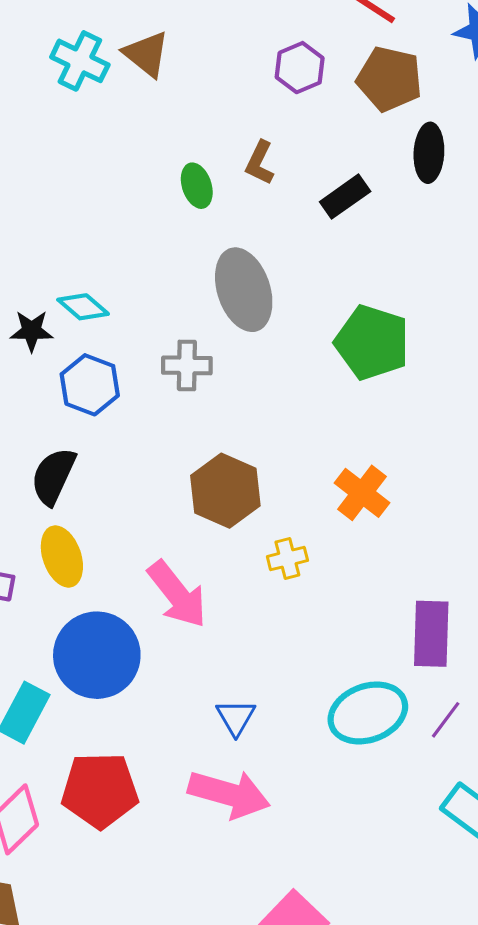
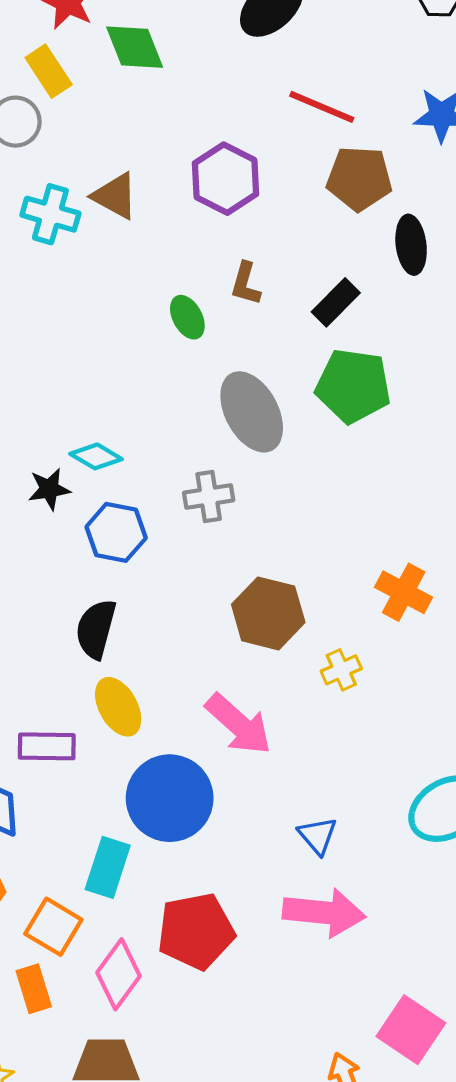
purple hexagon: (300, 68) -> (226, 179), moved, size x1.4
green pentagon: (372, 342) -> (353, 386), moved

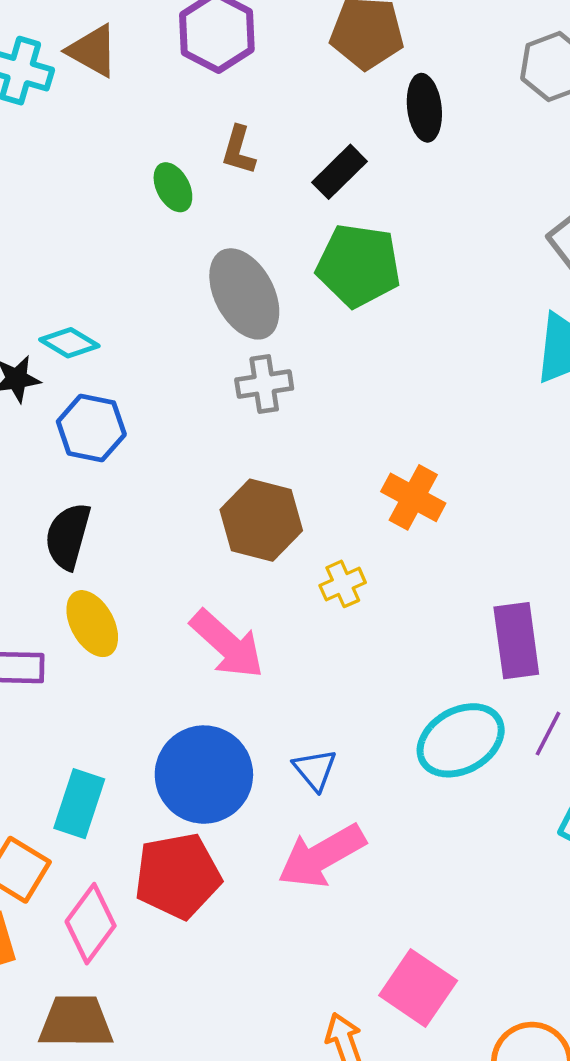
gray cross: (209, 496) -> (264, 384), moved
blue circle: (170, 798) -> (204, 775), moved
pink arrow: (324, 913) -> (322, 856), turned 144

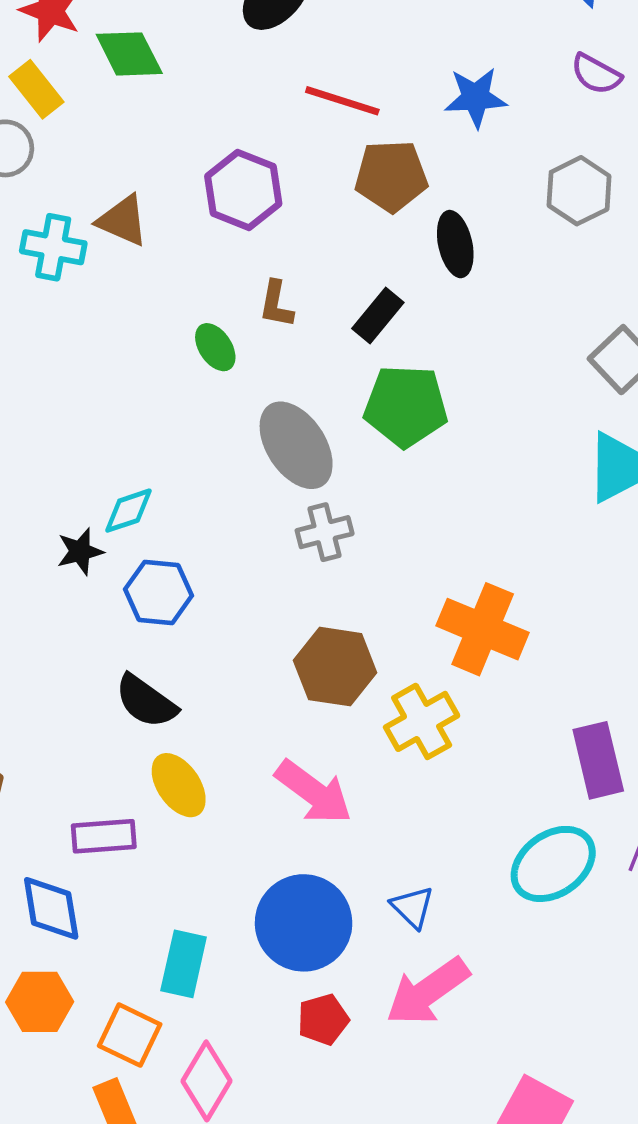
cyan diamond: (69, 343) -> (128, 511), turned -44
orange cross: (413, 497) -> (483, 629), size x1.4
black semicircle: (68, 536) -> (146, 701), turned -64
yellow cross: (343, 584) -> (422, 721), size x1.6
red pentagon: (178, 876) -> (323, 1019), moved, size x0.6

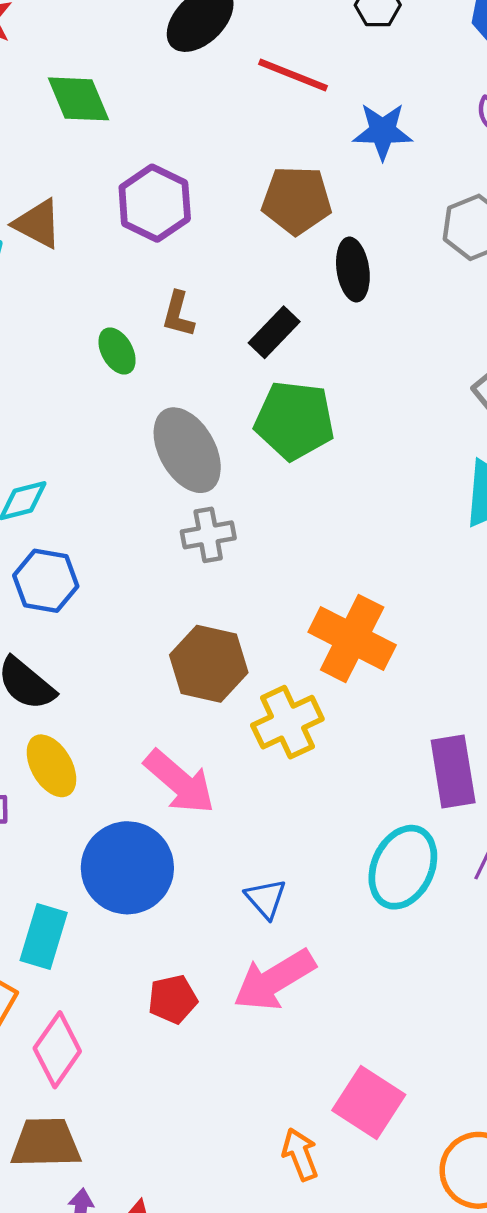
green diamond: (129, 54) -> (79, 99), moved
red line: (342, 101) -> (293, 75), moved
cyan ellipse: (553, 864) -> (403, 867), turned -34
blue circle: (304, 923) -> (127, 868), moved

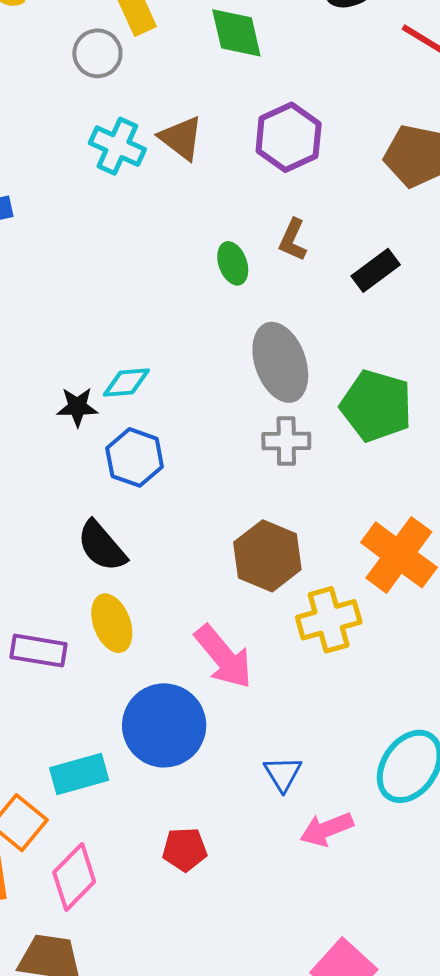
green pentagon: (294, 420) -> (376, 406), moved
cyan rectangle: (44, 937) -> (79, 774), turned 48
pink arrow: (274, 980) -> (327, 829), moved, size x0.7

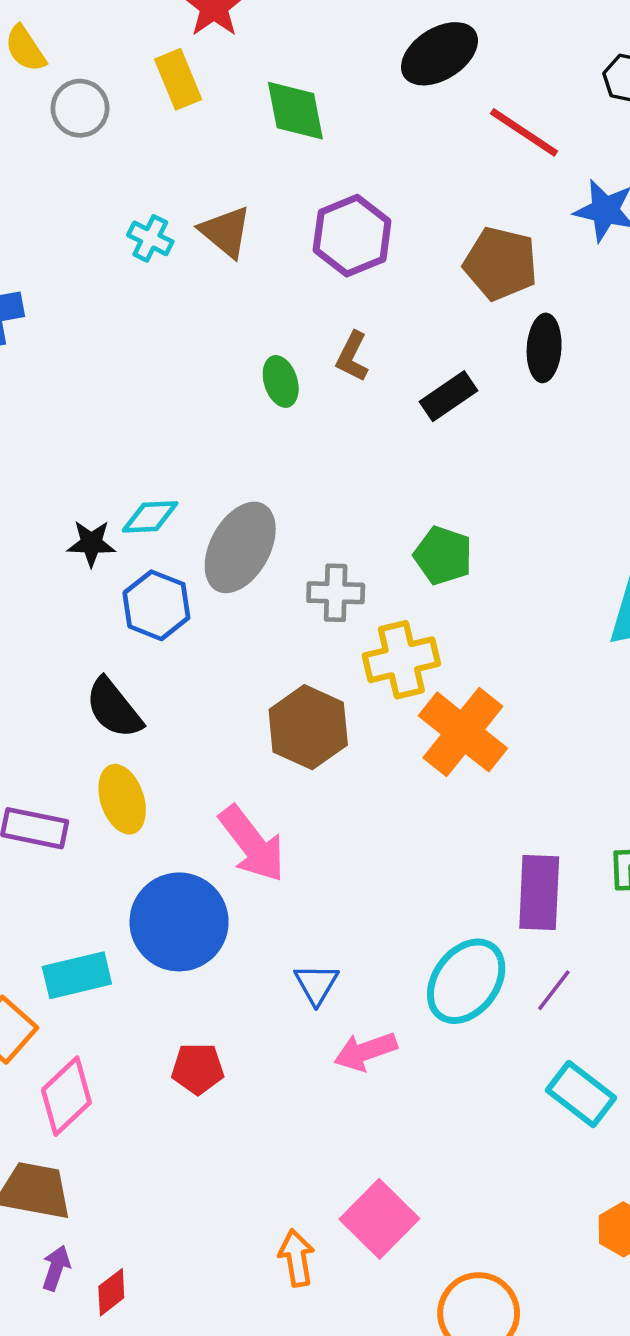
gray circle: (97, 53) -> (80, 108), moved
cyan cross: (117, 146) -> (150, 238), size x0.7
gray ellipse: (280, 362) -> (240, 547), moved, turned 46
green pentagon: (376, 406) -> (443, 555), size x0.7
yellow cross: (329, 620) -> (401, 660), moved

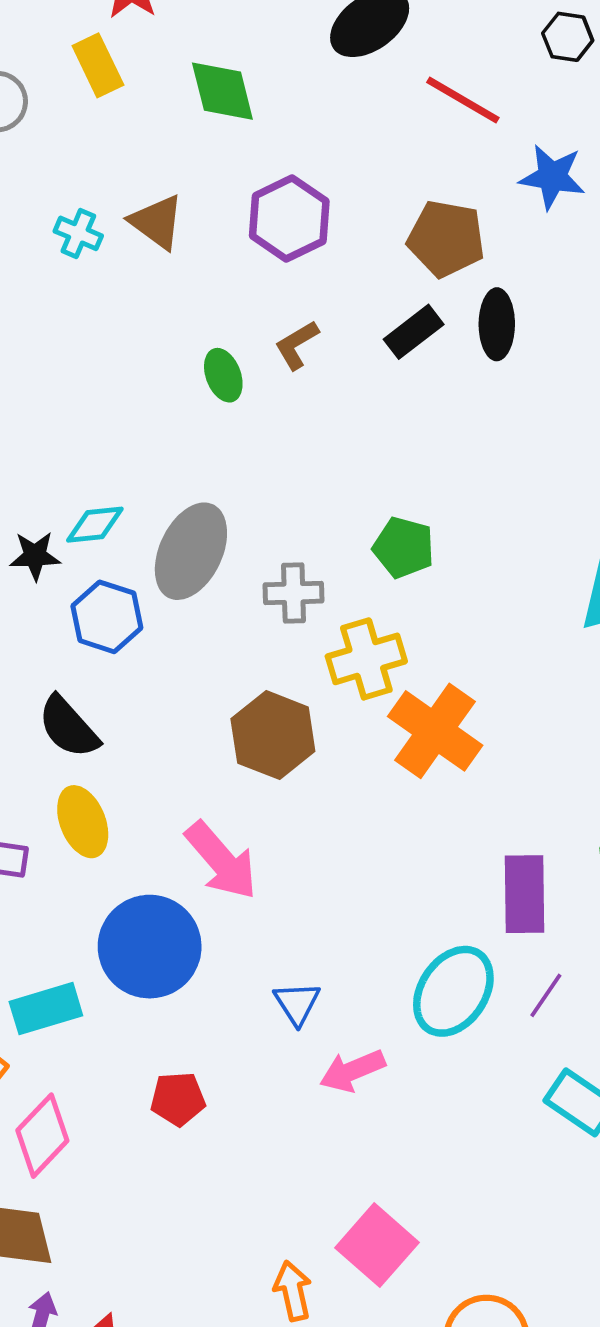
brown L-shape: (352, 357) -> (297, 345), turned 36
black rectangle: (448, 396) -> (414, 332), moved

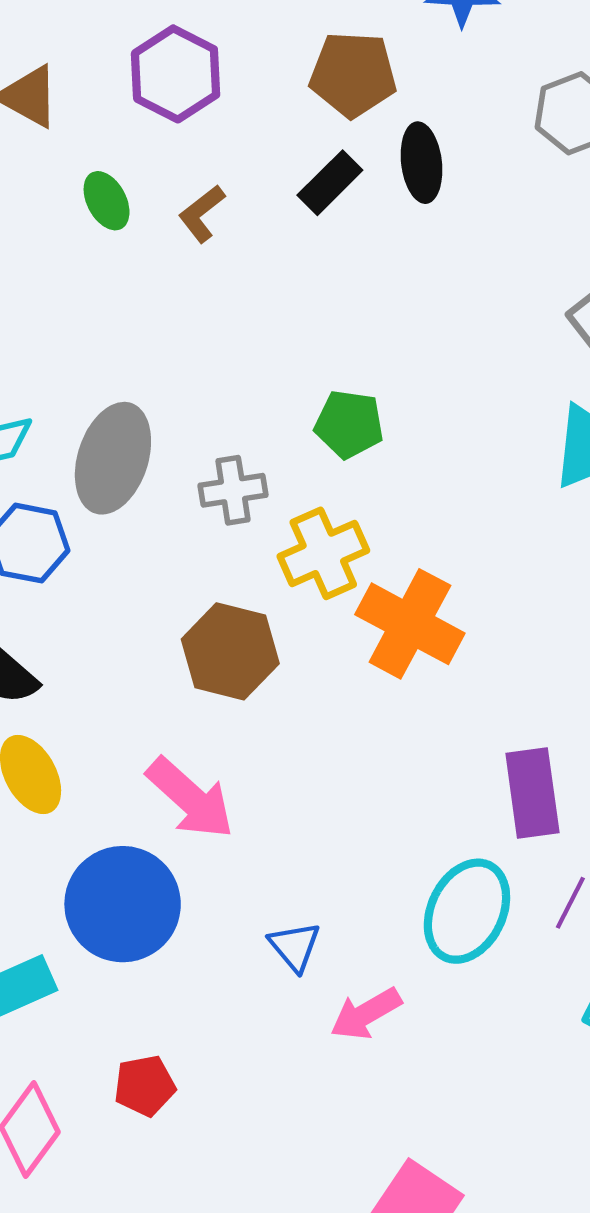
green ellipse: (223, 375) -> (107, 201), moved
red pentagon: (178, 1099) -> (145, 1086), moved

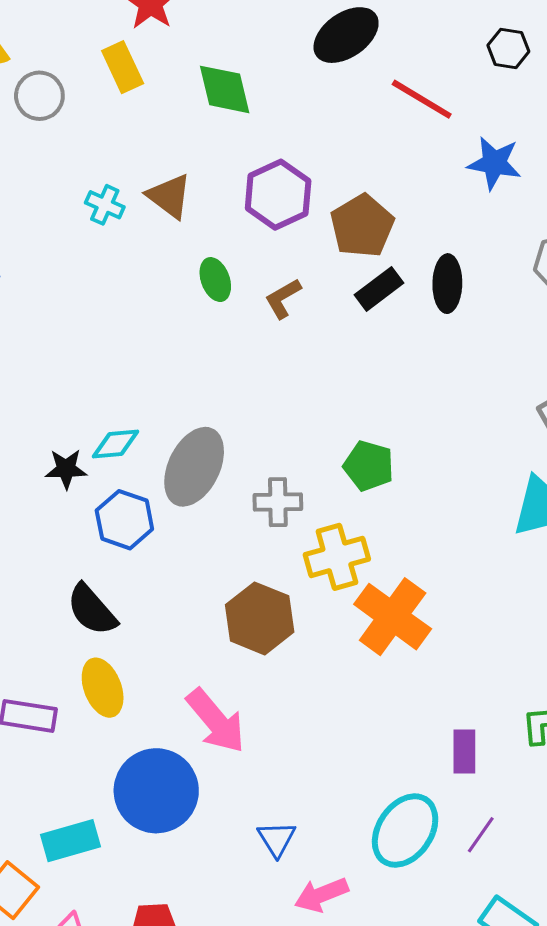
brown pentagon: (353, 74) -> (362, 226), moved, turned 30
purple rectangle: (532, 793) -> (464, 751), size x0.7

